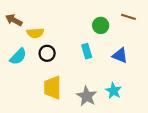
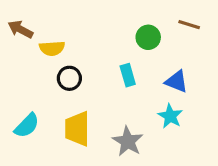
cyan semicircle: (18, 56) -> (27, 126), moved
cyan star: (113, 91) -> (170, 116), moved

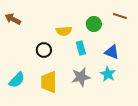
yellow semicircle: (52, 48) -> (64, 31), moved
gray star: (128, 141) -> (81, 77), moved, turned 30

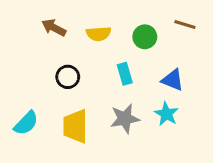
brown arrow: (13, 19) -> (54, 28), moved
yellow semicircle: (64, 31) -> (99, 34), moved

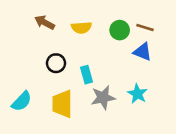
brown line: (185, 24) -> (145, 28), moved
cyan rectangle: (125, 74) -> (87, 75), moved
blue triangle: (173, 80) -> (143, 52), moved

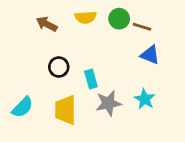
yellow semicircle: (81, 28) -> (86, 17), moved
brown line: (145, 28) -> (142, 27), moved
green circle: (120, 30) -> (119, 19), moved

